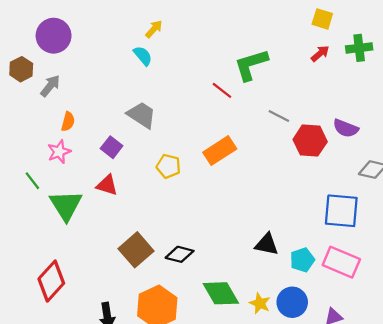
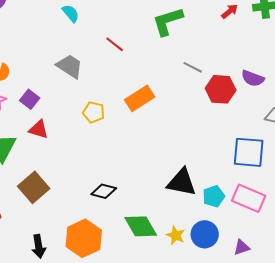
red line: (222, 90) -> (115, 44), moved
purple square: (112, 147) -> (30, 99), moved
black triangle: (267, 244) -> (182, 182), size x1.4
brown square: (136, 250) -> (34, 187), moved

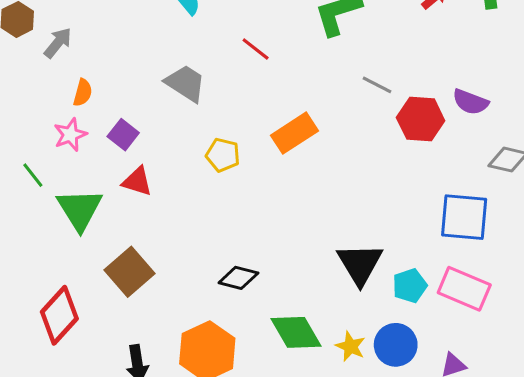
black triangle: (182, 182) -> (360, 264), turned 48

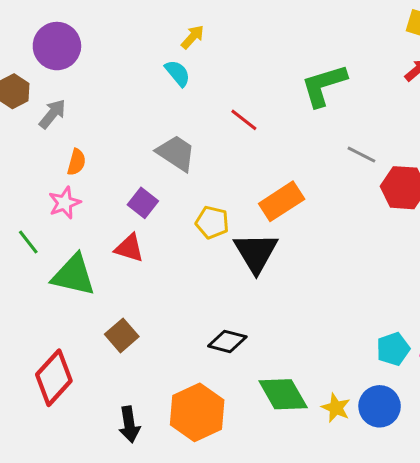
purple square: (123, 135) -> (143, 203), moved
green triangle: (80, 209) -> (74, 275), turned -45
black triangle: (360, 264) -> (256, 253), moved
brown square: (129, 272) -> (122, 335), size x0.7

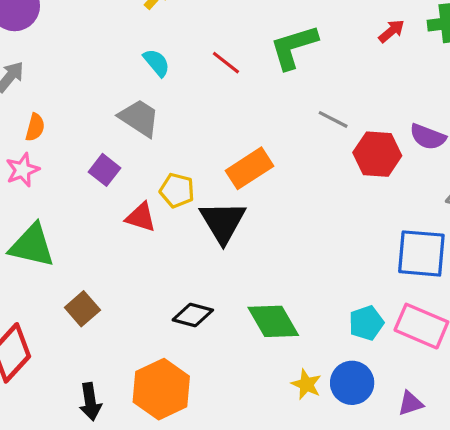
cyan semicircle: (178, 73) -> (157, 63), moved
red line: (244, 120) -> (226, 63), moved
red triangle: (129, 248) -> (141, 217), moved
green diamond: (283, 394) -> (273, 321), moved

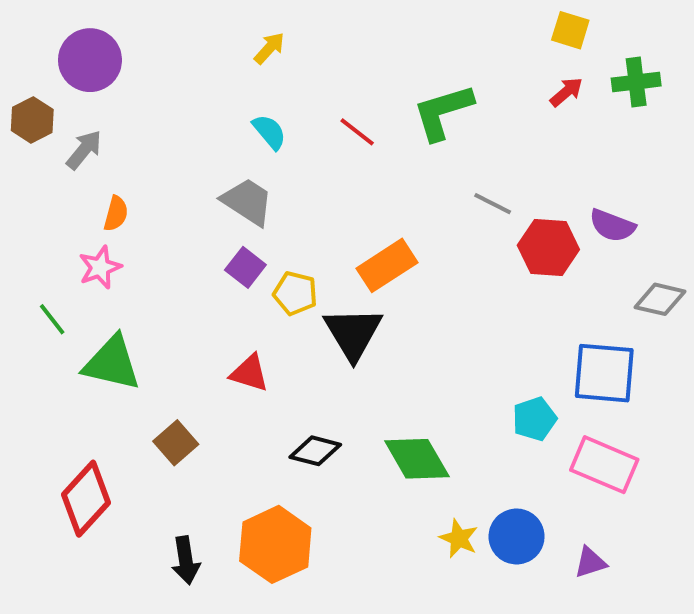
purple square: (104, 170) -> (245, 267), moved
red triangle: (141, 217) -> (249, 373), moved
cyan pentagon: (366, 323) -> (534, 419), moved

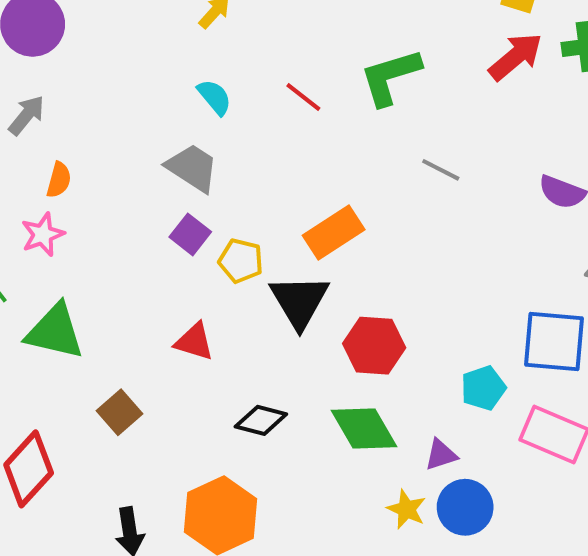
red arrow: (566, 92) -> (516, 57), size x1.6
red hexagon: (548, 247) -> (374, 346), moved
purple triangle: (590, 562) -> (441, 455), moved

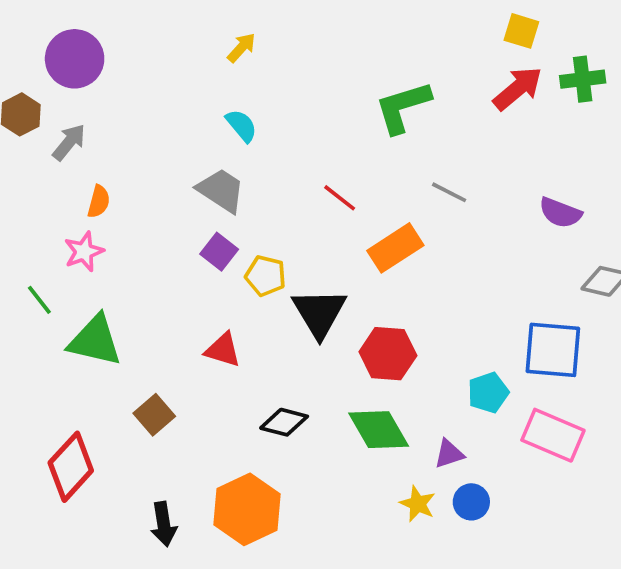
red line: (303, 97) -> (340, 198), moved
orange rectangle: (334, 232) -> (395, 248), moved
blue circle: (465, 507) -> (471, 502), size x0.7

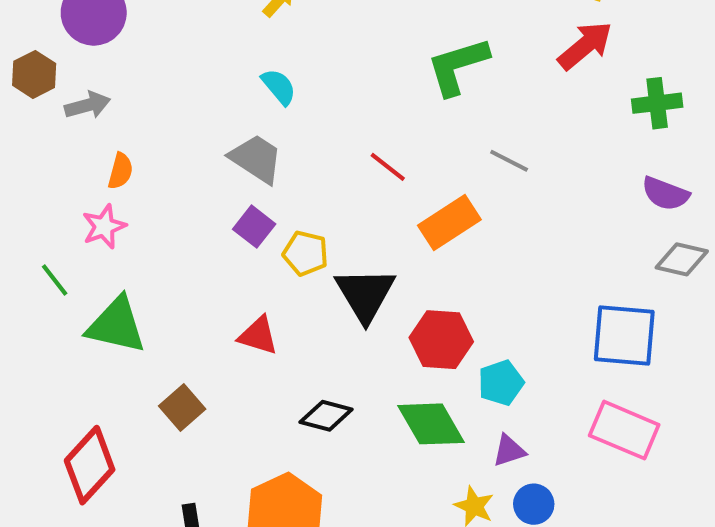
green cross: (583, 79) -> (657, 103), moved
gray arrow: (69, 142) -> (88, 105), turned 36
purple semicircle: (560, 213) -> (665, 194), moved
cyan pentagon: (488, 393) -> (501, 383), moved

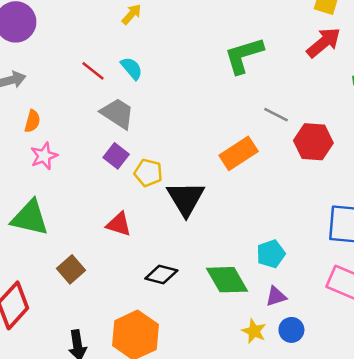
red line: (388, 167) -> (93, 71), moved
pink star: (104, 227) -> (44, 156), moved
red hexagon: (441, 340) -> (313, 142), moved

